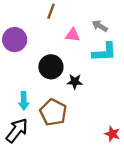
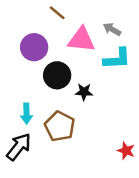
brown line: (51, 11) -> (57, 13), turned -70
pink triangle: (73, 35) -> (81, 40), size x1.6
purple circle: (15, 40) -> (34, 47), moved

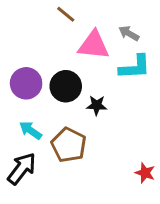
purple circle: (34, 47) -> (26, 83), moved
cyan arrow: (26, 114) -> (30, 130), turned 126

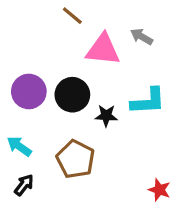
cyan L-shape: (135, 67) -> (148, 101), moved
cyan arrow: (30, 130) -> (19, 146), moved
black arrow: (22, 169) -> (24, 185), size x0.6

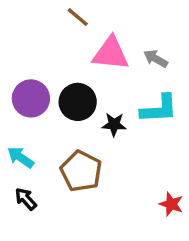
gray arrow: (142, 37) -> (156, 59), moved
black arrow: (24, 185) -> (26, 199), turned -80

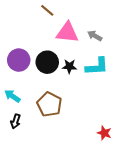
black star: (114, 124) -> (69, 66), moved
black arrow: (26, 199) -> (16, 121), turned -120
red star: (171, 204) -> (104, 133), moved

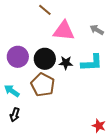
gray arrow: (95, 36) -> (97, 30), moved
brown pentagon: (49, 104) -> (43, 85), moved

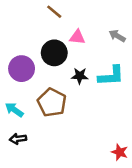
pink triangle: (64, 31) -> (77, 37), size x0.6
black circle: (45, 59) -> (54, 53), moved
black arrow: (15, 115) -> (18, 139), turned 64

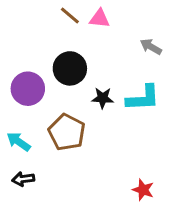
pink triangle: (77, 37) -> (99, 19), moved
red star: (120, 152) -> (143, 190), moved

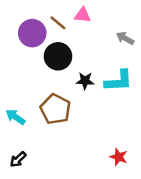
brown line: (70, 15) -> (58, 23), moved
purple circle: (28, 89) -> (32, 33), moved
black arrow: (23, 179) -> (18, 159), moved, turned -36

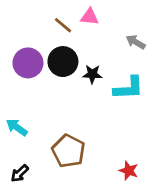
purple circle: (32, 33) -> (28, 63), moved
black star: (85, 81) -> (92, 74), moved
brown pentagon: (55, 109) -> (69, 151), moved

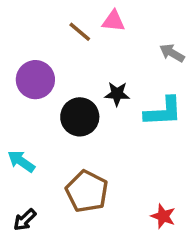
black circle: (63, 62) -> (80, 117), moved

